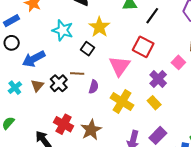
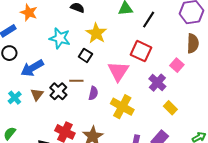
yellow rectangle: (154, 103) -> (170, 108), moved

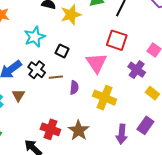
yellow star: (96, 33) -> (71, 15), moved, turned 30
cyan star: (60, 38) -> (35, 37), turned -30
black cross: (58, 91) -> (37, 70), moved

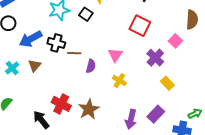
black square: (62, 51) -> (86, 14), moved
pink triangle: (96, 63) -> (115, 55), moved, size x0.7
black cross: (37, 70) -> (56, 43), turned -30
yellow cross: (105, 98) -> (119, 81), size x0.6

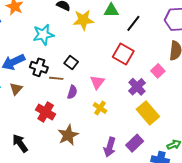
black square: (86, 14) -> (71, 63), moved
yellow rectangle: (167, 83) -> (148, 113), size x1.6
red cross: (61, 104) -> (46, 112), moved

